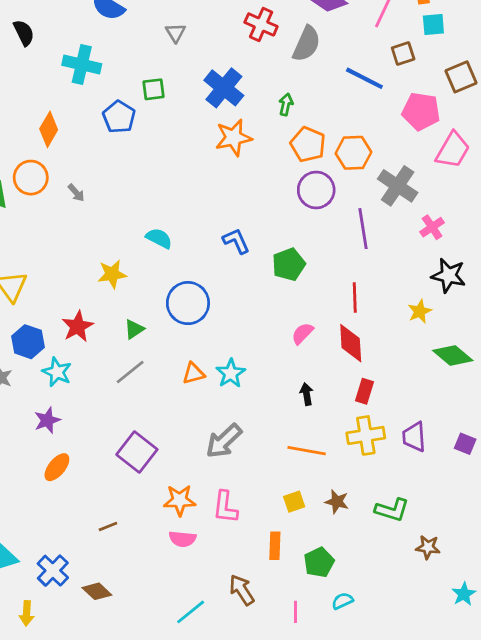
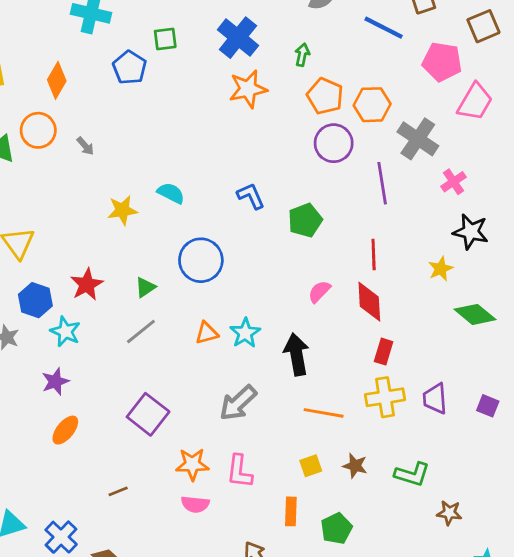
yellow star: (112, 274) -> (122, 210), moved
black arrow: (307, 394) -> (297, 354), moved, size x1.8

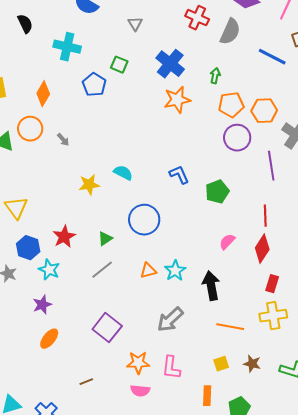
green square: (165, 39) -> (119, 65), turned 30
orange pentagon: (325, 96) -> (231, 105), turned -30
red diamond: (369, 302) -> (262, 249), turned 36

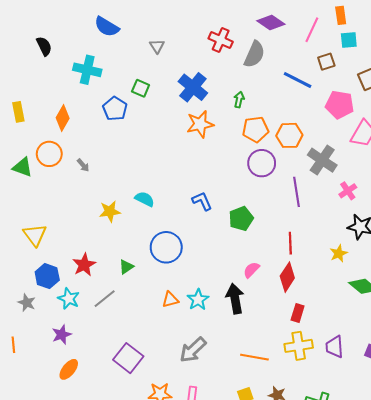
gray line: (102, 270) -> (105, 299), moved
black arrow: (211, 286) -> (235, 299), moved

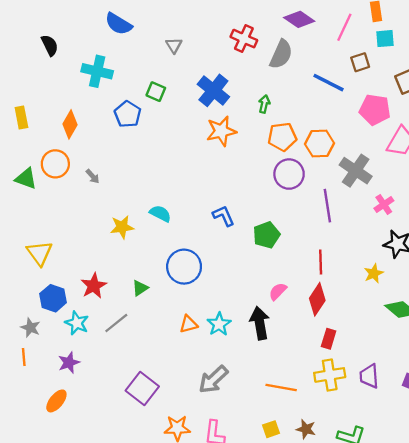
orange line: (13, 345) -> (24, 357), moved
orange ellipse: (69, 369) -> (56, 401), moved

